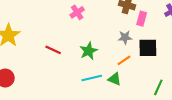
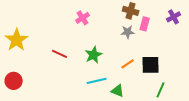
gray star: (125, 37) -> (128, 32), moved
black square: (148, 48) -> (151, 65), moved
green triangle: (115, 79) -> (118, 91), moved

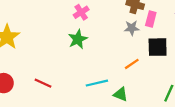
red line: (60, 54) -> (43, 83), moved
green star: (94, 55) -> (78, 39), moved
black square: (151, 65) -> (158, 47), moved

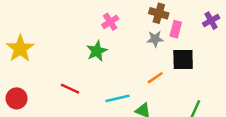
pink cross: (81, 12) -> (110, 22), moved
red line: (43, 83) -> (70, 89), moved

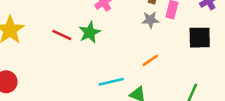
black square: (183, 59) -> (200, 38), moved
red line: (70, 89) -> (62, 35), moved

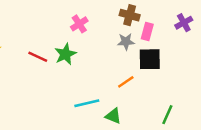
black square: (200, 38) -> (150, 59), moved

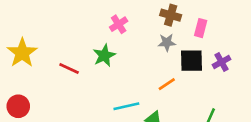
purple cross: (184, 23) -> (221, 62), moved
pink rectangle: (147, 31) -> (201, 28), moved
red line: (38, 57) -> (69, 69), moved

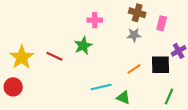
pink cross: (119, 24) -> (95, 20), turned 32
yellow star: (22, 53) -> (22, 57), moved
black square: (192, 61) -> (161, 65), moved

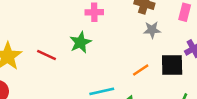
pink rectangle: (162, 23) -> (185, 12), moved
gray star: (134, 35) -> (152, 30), moved

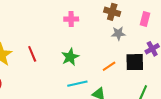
green star: (80, 42) -> (70, 57), moved
red line: (47, 55) -> (32, 54), turned 42

